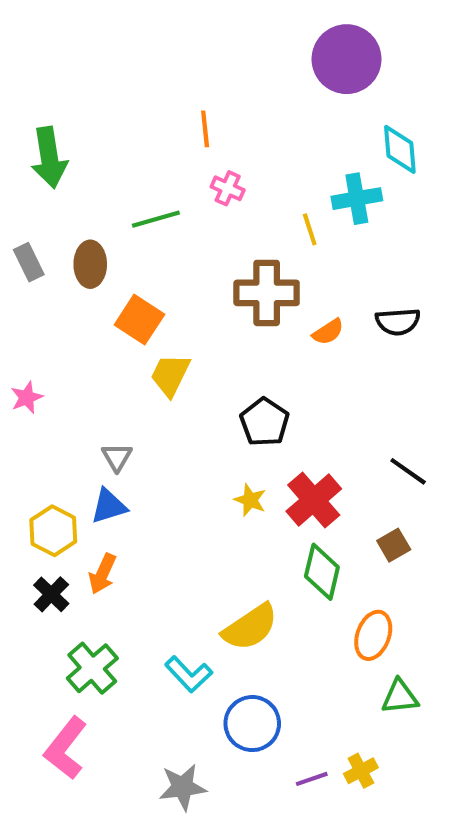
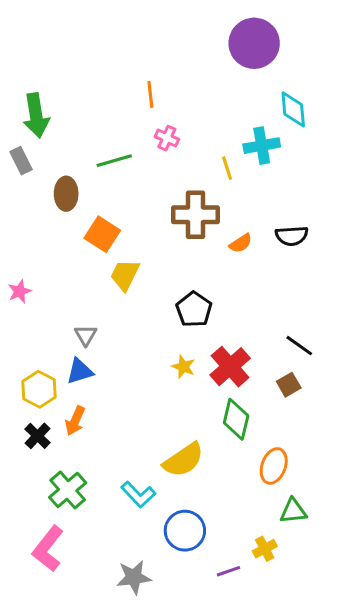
gray rectangle: (29, 262) -> (21, 161), moved
brown square: (394, 545) -> (289, 385), moved
yellow cross: (361, 771) -> (265, 549), moved

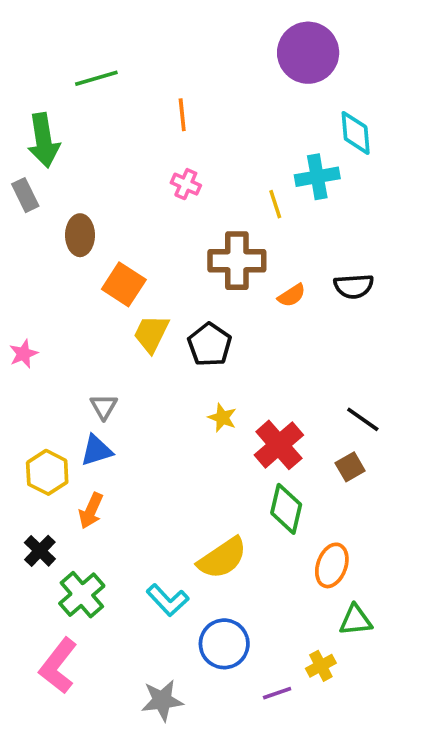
pink cross: (167, 138) -> (186, 184), moved
green line: (114, 161) -> (96, 78), moved
black pentagon: (194, 310) -> (210, 345), moved
yellow star: (183, 367) -> (222, 418), moved
black cross: (38, 436) -> (40, 551), moved

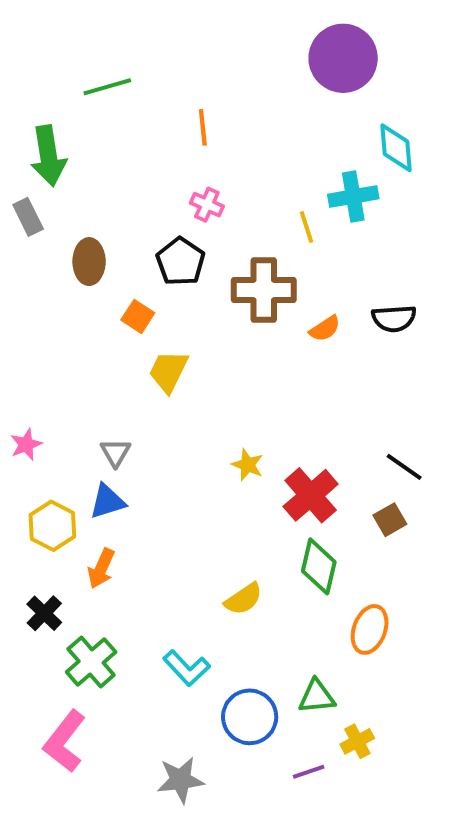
orange square: (124, 284) -> (138, 316), size x0.7
black pentagon: (210, 345) -> (180, 262), moved
pink star: (23, 354) -> (26, 444), moved
yellow semicircle: (222, 558) -> (244, 599), moved, size x0.7
green triangle: (356, 620) -> (317, 697), moved

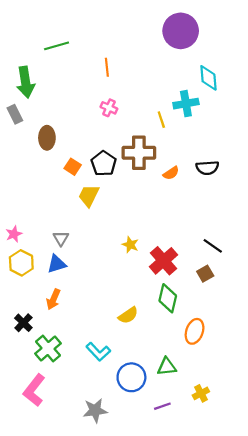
black pentagon: (180, 262) -> (104, 163), moved
yellow hexagon: (52, 526) -> (21, 263), moved
yellow cross: (357, 741) -> (201, 393), moved

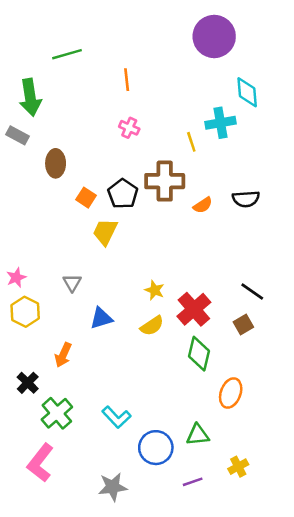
gray rectangle: (15, 114) -> (18, 135), turned -36
blue triangle: (57, 264) -> (101, 318), moved
yellow semicircle: (128, 315) -> (152, 326), moved

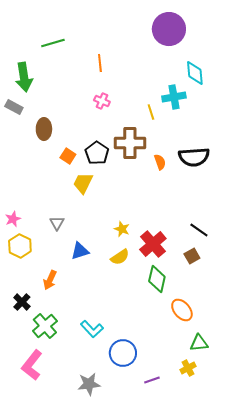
black semicircle: (246, 199) -> (194, 157), size x1.4
orange semicircle: (203, 205) -> (160, 162), turned -77
orange ellipse: (231, 393) -> (182, 310), turned -60
green triangle: (198, 435) -> (199, 343), moved

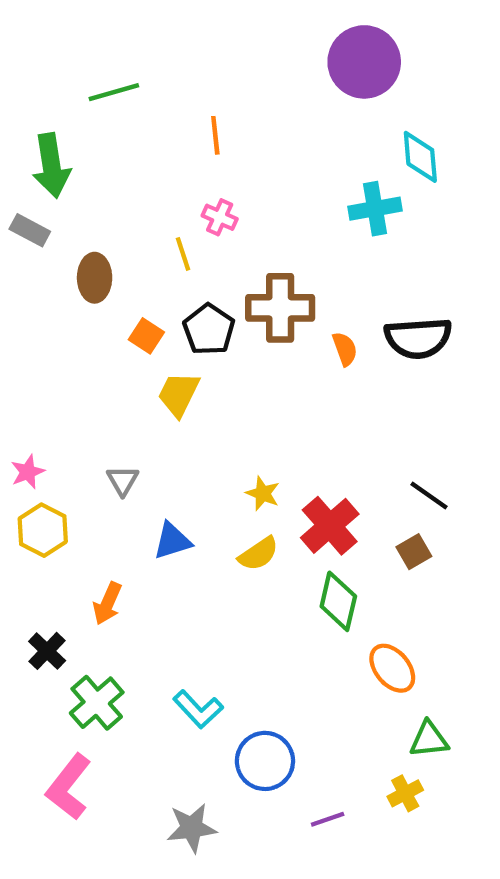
yellow line: (151, 112) -> (183, 254), moved

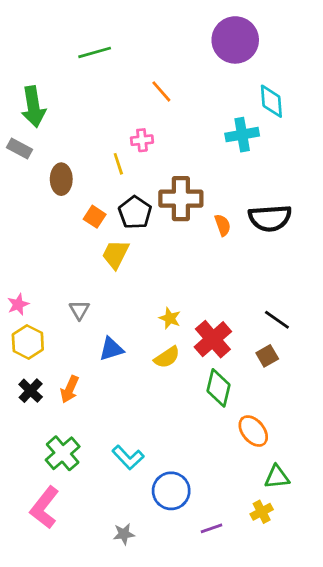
green line: (114, 92) -> (95, 52), moved
orange line: (215, 135) -> (161, 91), moved, turned -35
pink cross: (220, 217) -> (142, 140), turned -30
black cross: (47, 651) -> (31, 391), moved
gray star: (192, 828) -> (124, 534), size x0.7

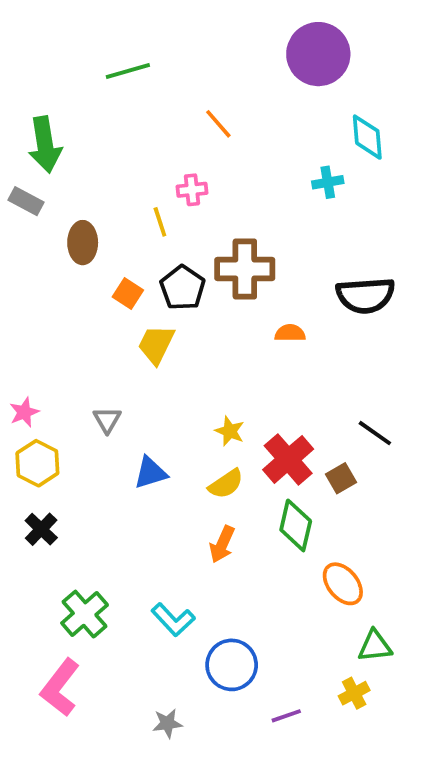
cyan cross: (242, 135) -> (328, 182), size x0.7
orange semicircle: (223, 225) -> (290, 333), moved, turned -70
brown square: (267, 356) -> (341, 478), moved
orange arrow: (70, 389) -> (222, 544), moved

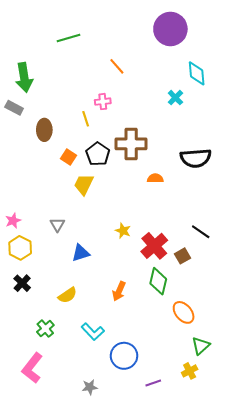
cyan cross: (328, 182) -> (175, 98), turned -35
yellow semicircle: (226, 484) -> (68, 295), moved
green cross: (85, 614) -> (45, 329), size x0.7
green triangle: (375, 646) -> (201, 346), turned -36

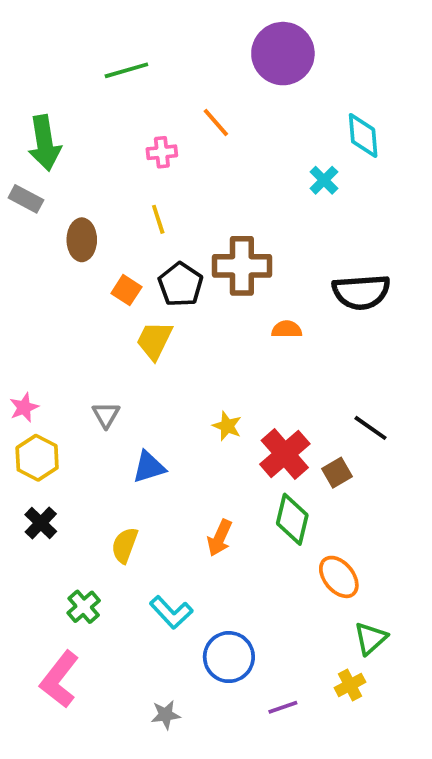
purple circle: (170, 29) -> (283, 54), moved
pink cross: (103, 102) -> (162, 152), moved
yellow semicircle: (68, 295) -> (125, 545), turned 144

